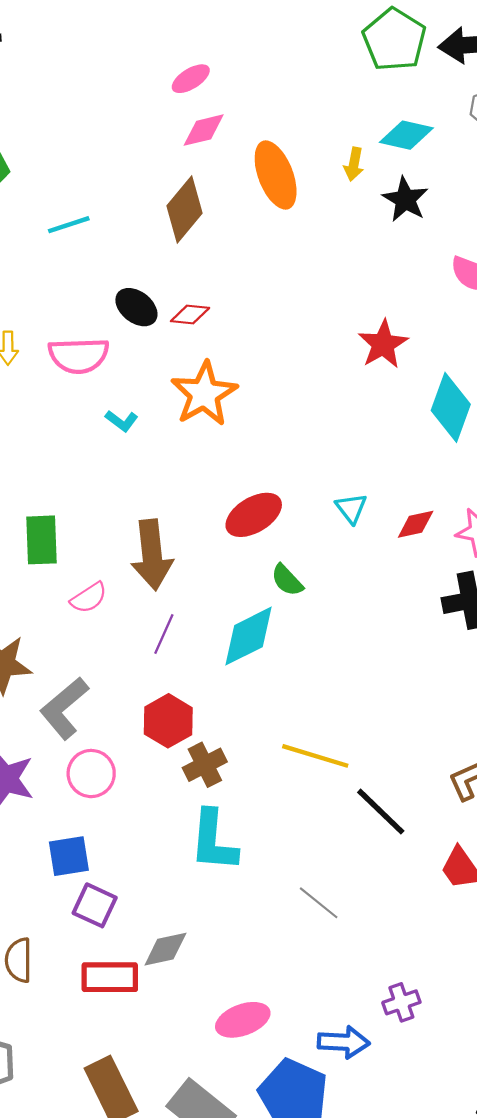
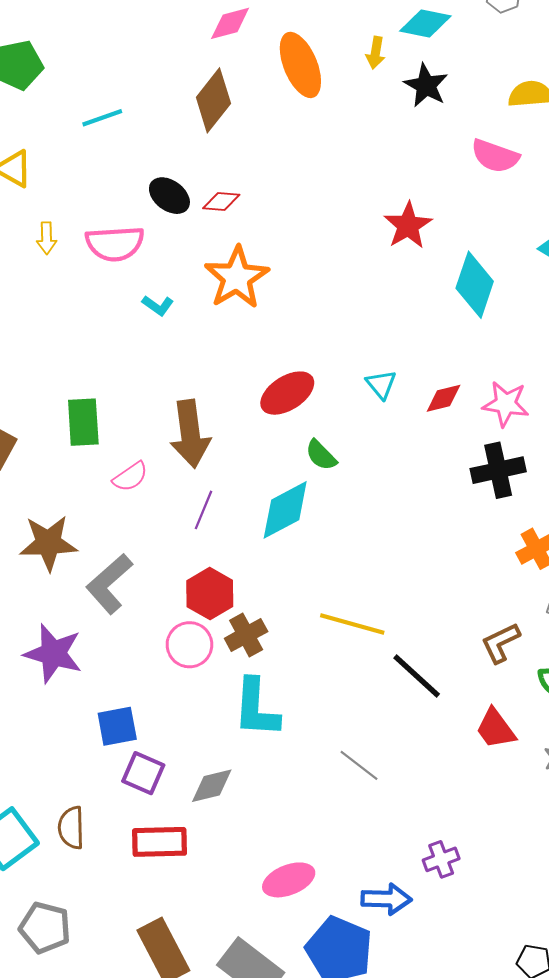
pink circle: (91, 774) -> (189, 645), moved
gray diamond: (165, 949) -> (212, 786), moved

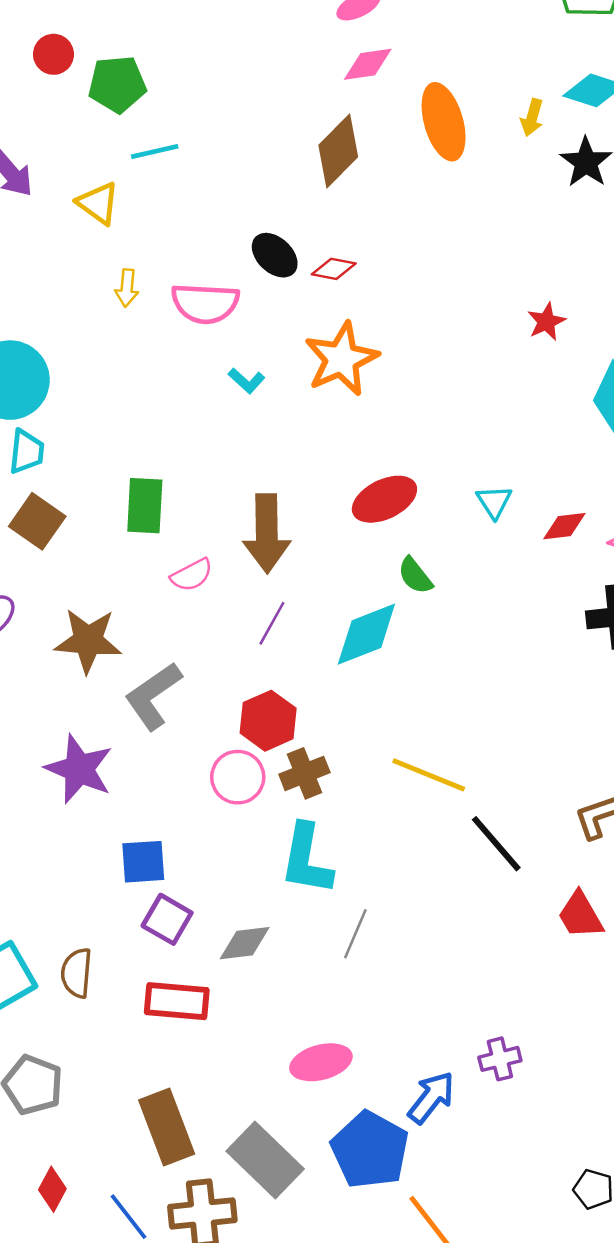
cyan line: (102, 118) -> (155, 151), moved
red star: (408, 226) -> (546, 322), size x0.7
gray line: (359, 765) -> (355, 934), moved, turned 69
blue arrow: (386, 899) -> (431, 1097), turned -60

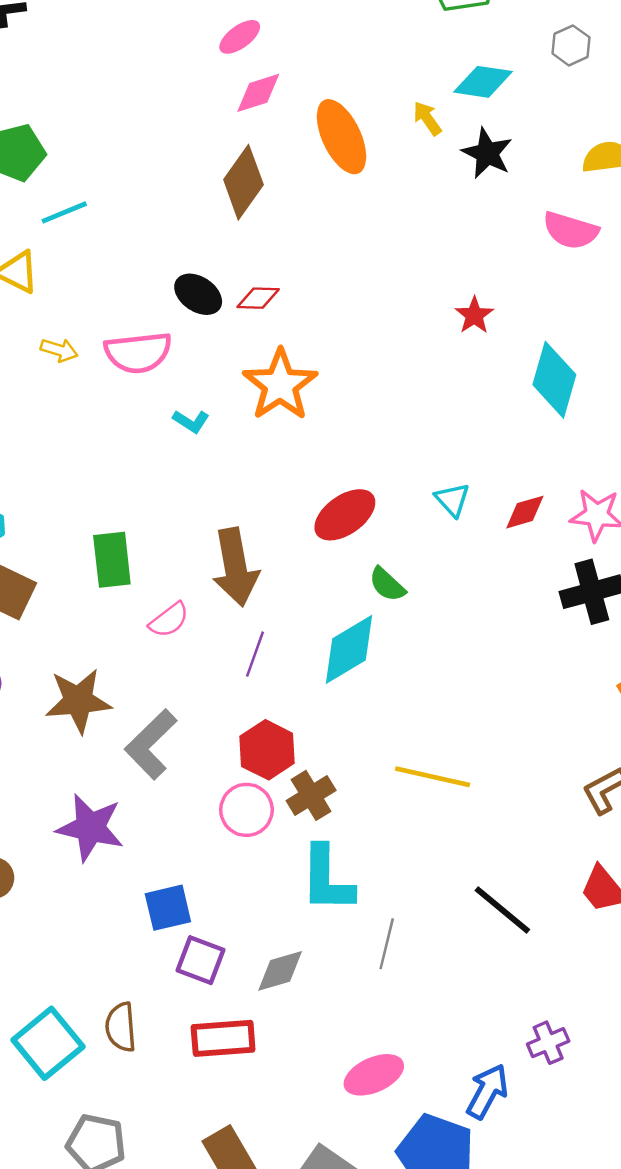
yellow arrow: (532, 118) -> (427, 118), turned 138
yellow arrow: (127, 288) -> (59, 350), turned -69
black line: (496, 844) -> (502, 910), moved

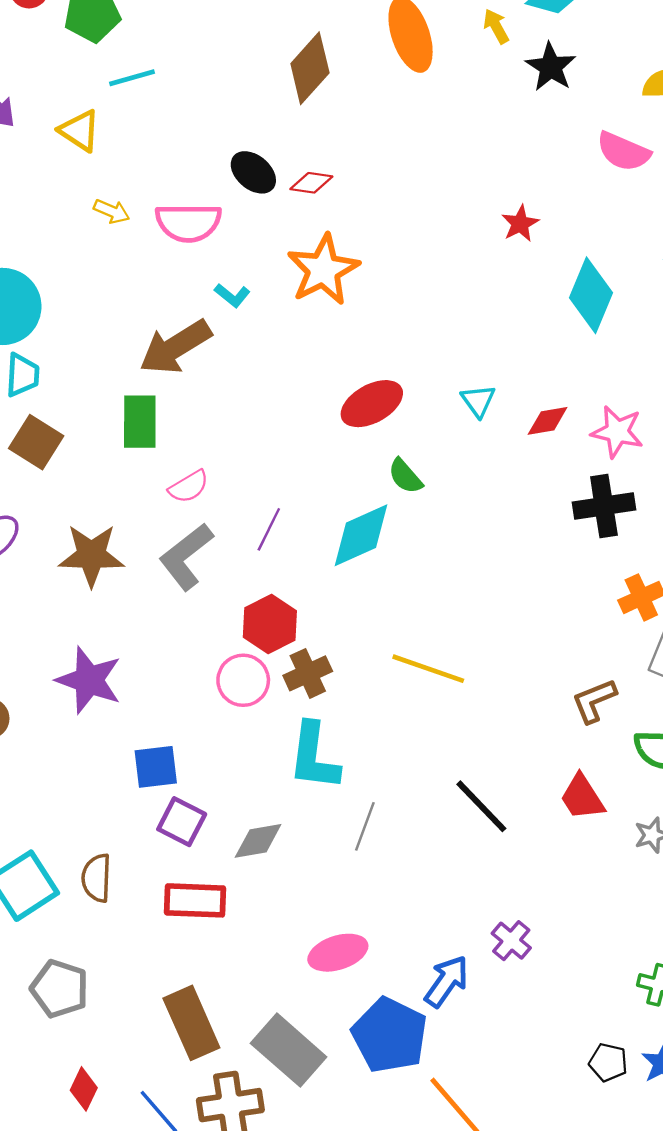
brown arrow: (235, 567) -> (175, 347), moved, turned 62
gray L-shape: (151, 744) -> (186, 557), moved
purple cross: (548, 1043) -> (511, 941), turned -33

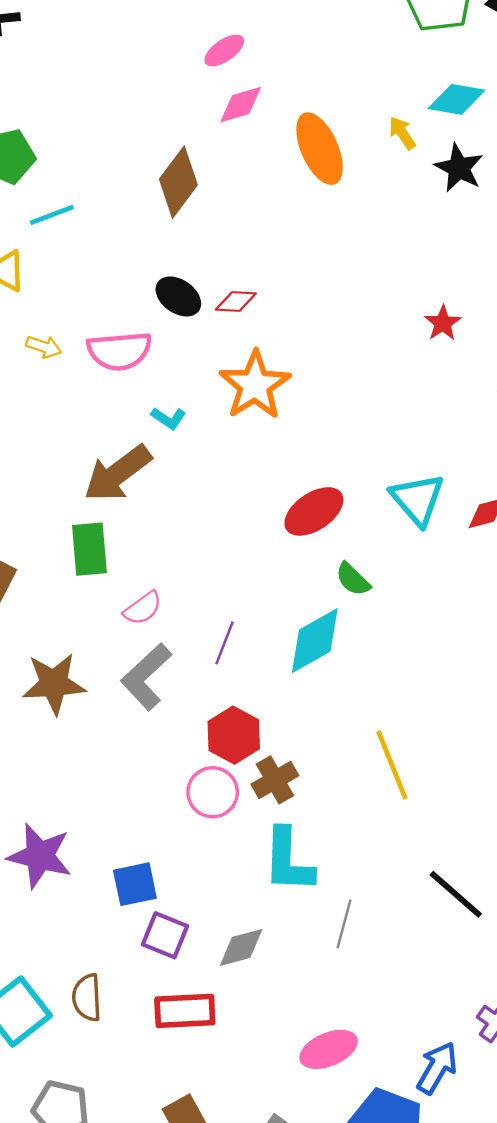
brown diamond: (310, 68) -> (178, 182), moved
cyan triangle: (478, 401) -> (417, 499), size x1.6
yellow line: (428, 669) -> (392, 765), turned 54
purple star: (89, 680) -> (40, 856), moved

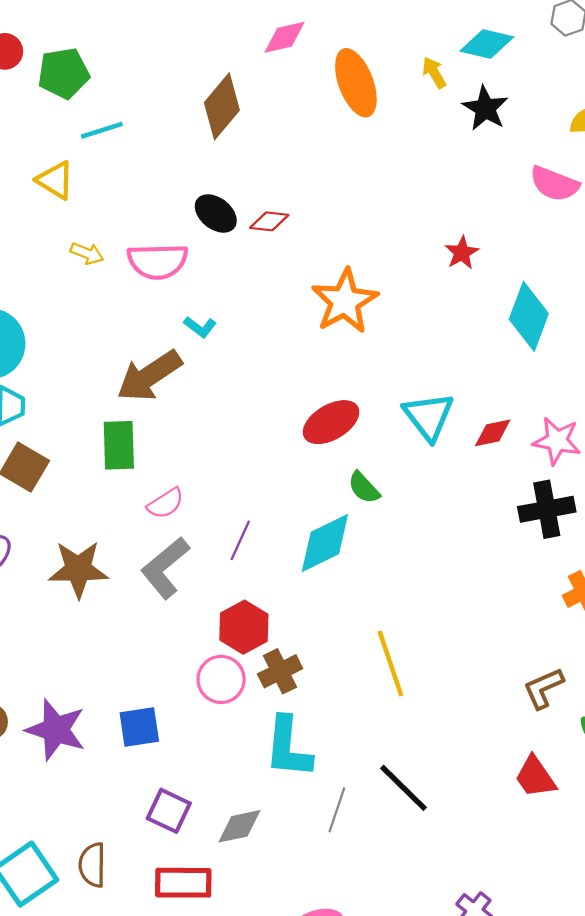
orange star: (255, 385) -> (345, 301), moved
blue square: (135, 884) -> (139, 727), moved
black line: (456, 894) -> (403, 788), moved

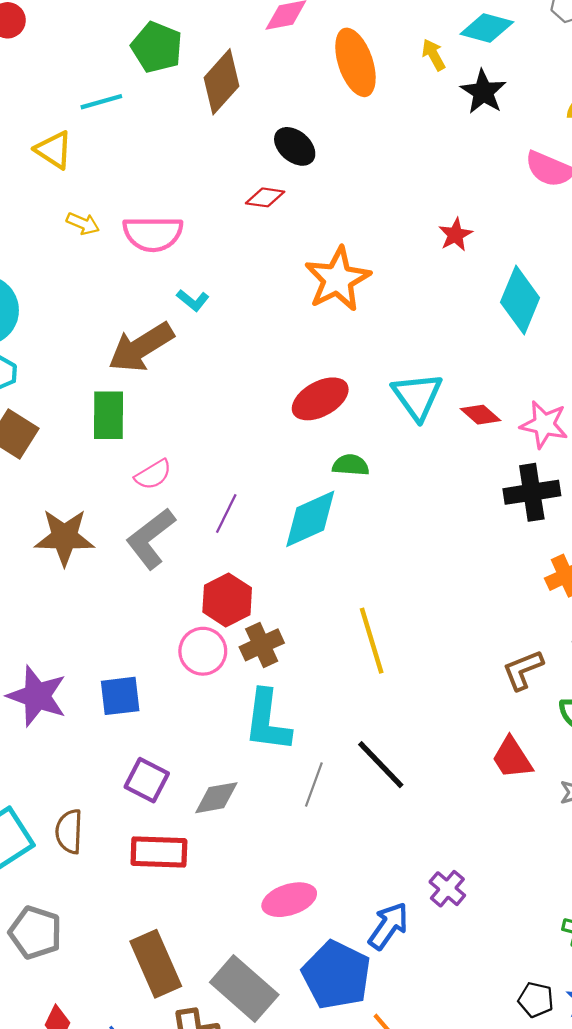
green pentagon: (64, 73) -> (157, 47), moved, turned 30
black ellipse: (216, 214) -> (295, 146), moved
red diamond: (493, 433) -> (480, 415), turned 51
green semicircle: (364, 488) -> (351, 465), turned 135

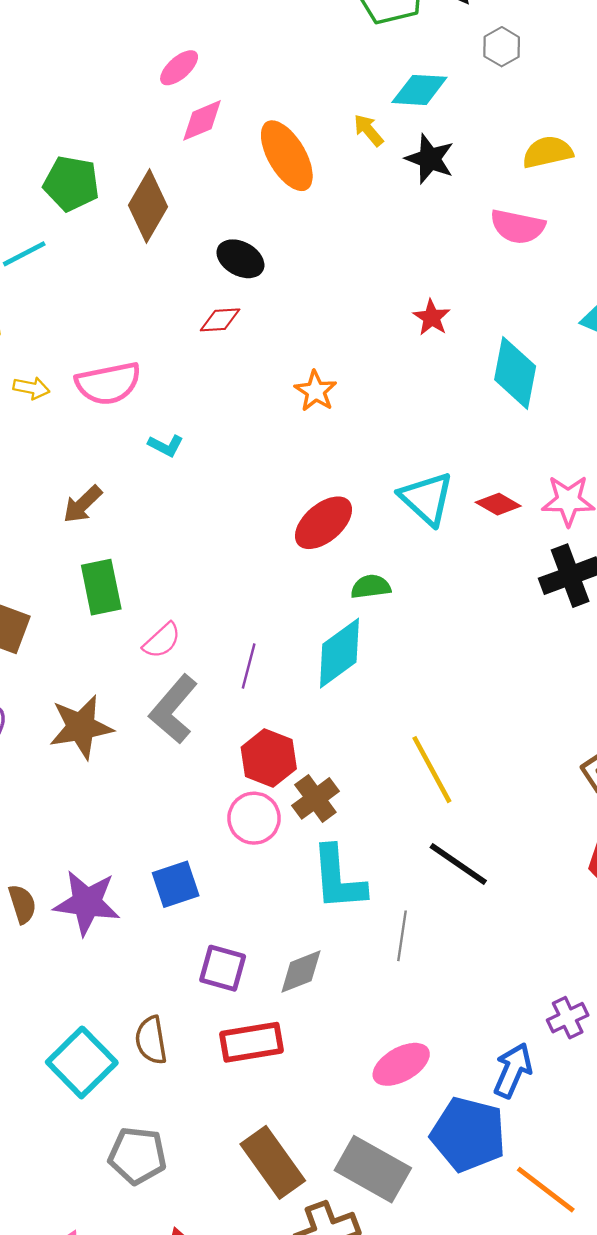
orange star: (338, 279) -> (316, 391), size x0.6
brown arrow: (141, 347) -> (83, 504), moved, size x0.6
black line: (381, 765) -> (458, 864), moved
purple cross: (447, 889) -> (568, 1018), turned 36

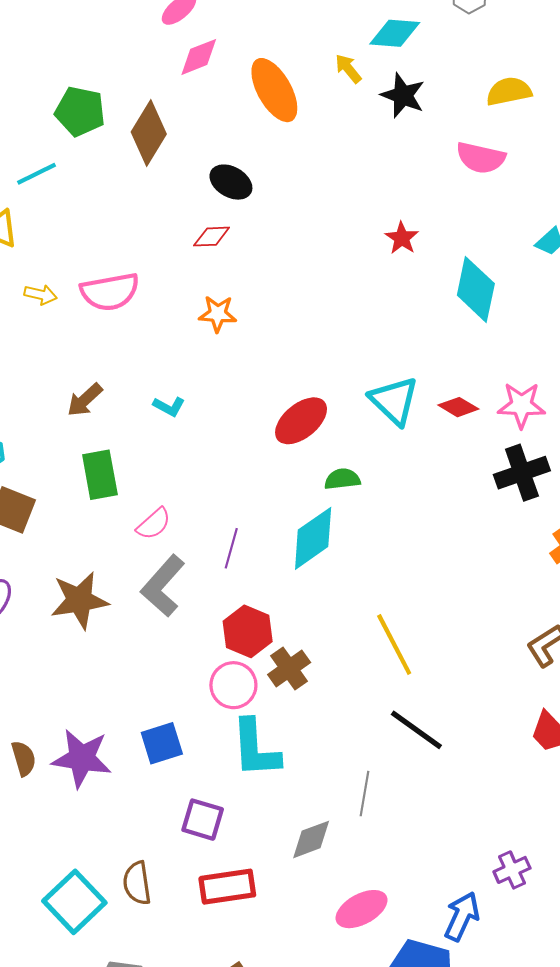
orange star: (316, 391) -> (218, 314), moved, turned -30
cyan L-shape: (166, 446) -> (169, 406), moved
cyan L-shape: (338, 878) -> (255, 748), moved
gray diamond: (301, 972) -> (311, 839), moved

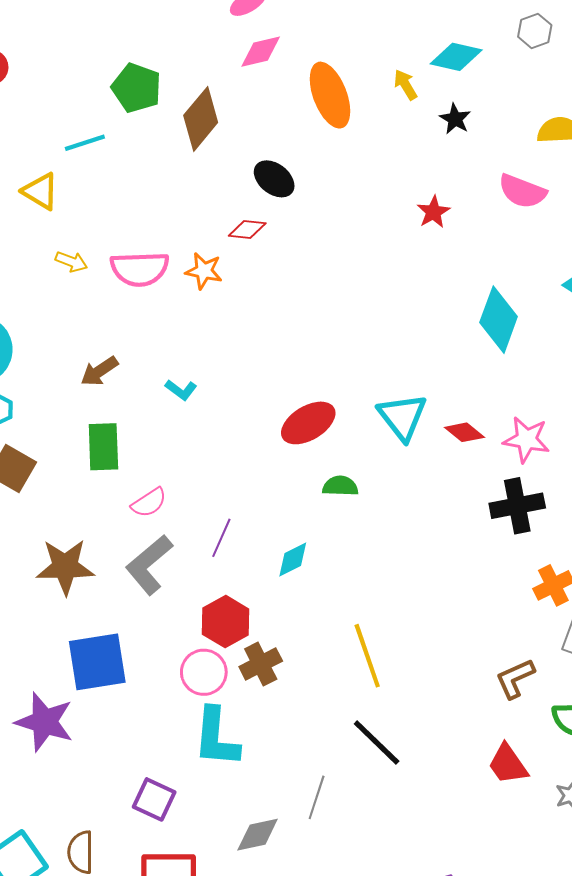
black star: (403, 95) -> (455, 119), size x0.7
red star: (402, 238) -> (433, 212), moved
orange star: (218, 314) -> (204, 271), moved
cyan diamond: (313, 538) -> (293, 559), moved, size x0.6
blue square: (162, 743) -> (97, 662), moved, size x1.5

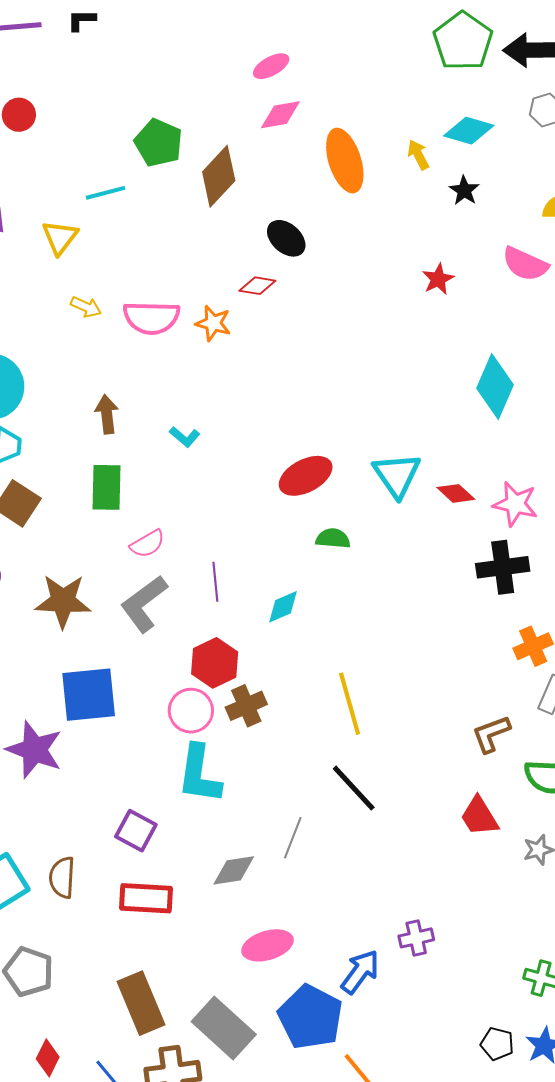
yellow triangle: (40, 191) -> (60, 237), turned 33
brown arrow: (99, 371) -> (107, 414), turned 114
purple line: (221, 538) -> (215, 582), turned -33

